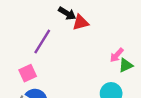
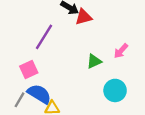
green triangle: (126, 65) -> (94, 61), moved

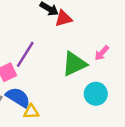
purple line: (44, 37) -> (25, 54), moved
green triangle: (94, 61) -> (74, 64), size x1.6

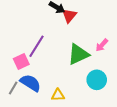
red triangle: (63, 18) -> (69, 16), turned -35
yellow triangle: (31, 112) -> (58, 95), moved

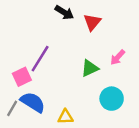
red triangle: (69, 16) -> (92, 22), moved
green triangle: (78, 54) -> (90, 68), size x0.7

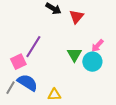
green triangle: (90, 68) -> (74, 55), turned -35
cyan circle: (112, 99) -> (92, 62), moved

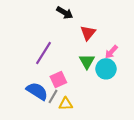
red triangle: (76, 17) -> (88, 33), moved
pink square: (18, 62) -> (58, 79), moved
gray line: (10, 88) -> (53, 96), moved

